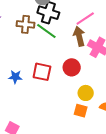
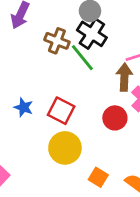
red circle: (72, 67) -> (115, 118), moved
yellow circle: (86, 93) -> (65, 148), moved, size x1.5

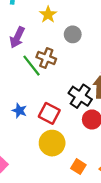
black cross: (92, 34) -> (80, 96), moved
green line: (82, 58) -> (32, 66), moved

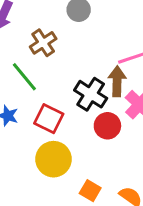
brown cross: (46, 58) -> (43, 43), turned 36
green line: (32, 66) -> (24, 77), moved

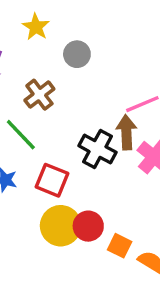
red circle: (107, 126) -> (88, 226), moved
orange square: (90, 191) -> (120, 246), moved

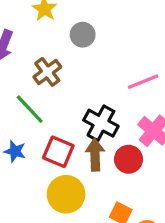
brown arrow: (126, 132) -> (95, 155), moved
red circle: (88, 226) -> (128, 159), moved

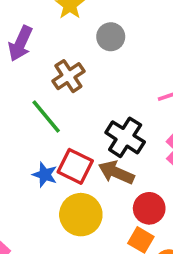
blue star: (15, 151) -> (45, 175), moved
brown arrow: (95, 155) -> (116, 172), turned -68
red circle: (128, 159) -> (149, 208), moved

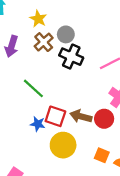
brown cross: (68, 76) -> (44, 42), moved
black cross: (125, 137) -> (71, 57), moved
red circle: (149, 208) -> (104, 119), moved

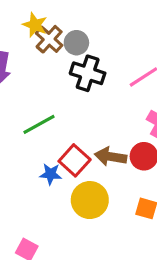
brown cross: (44, 42) -> (49, 39), moved
green line: (33, 88) -> (39, 124), turned -65
red square: (55, 116) -> (75, 160), turned 30

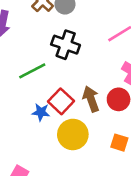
black cross: (88, 73) -> (66, 45), moved
brown arrow: (111, 157) -> (91, 99), turned 60

